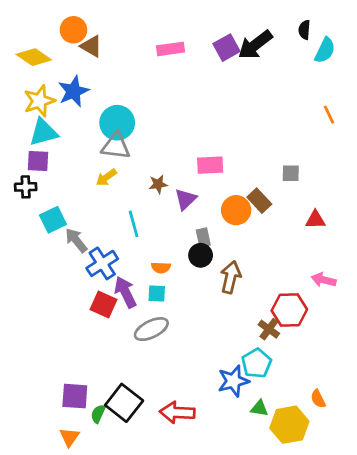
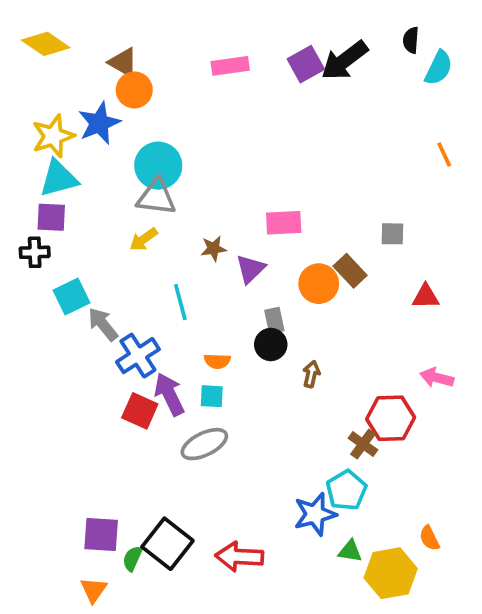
orange circle: (73, 30) -> (134, 90), moved
yellow diamond: (34, 57) -> (46, 44), moved
brown arrow: (231, 277) -> (311, 374), size x0.6

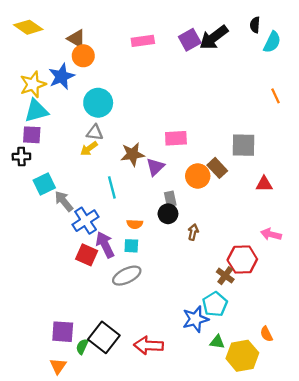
gray triangle: (156, 197) -> (95, 132), moved, size x0.7
gray square: (392, 234) -> (244, 145), size x1.6
brown star: (214, 249) -> (132, 154), size x1.5

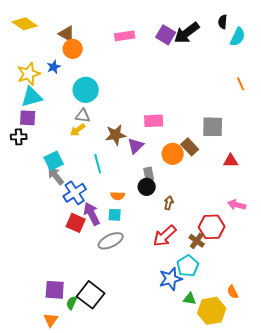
purple square: (190, 40) -> (166, 35), turned -30
blue star: (62, 76) -> (54, 67), size x0.6
cyan square: (44, 184) -> (54, 161), moved
red arrow: (149, 345) -> (165, 236), moved, turned -45

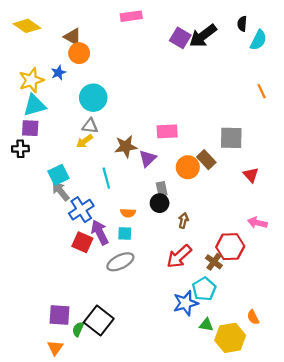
pink rectangle: (125, 36) -> (131, 16), moved
red triangle: (231, 161) -> (251, 175), turned 49

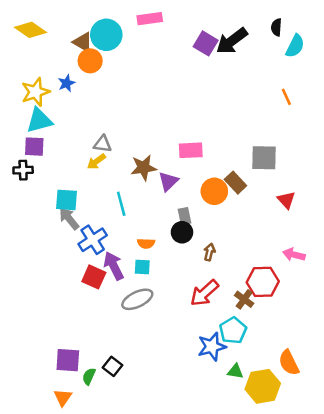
orange line: (262, 91) -> (286, 97), moved
cyan circle: (93, 98) -> (106, 35), moved
cyan square: (58, 175) -> (67, 200), turned 30
orange semicircle: (253, 317) -> (289, 363), size x1.5
black square: (99, 320) -> (112, 366), size x0.6

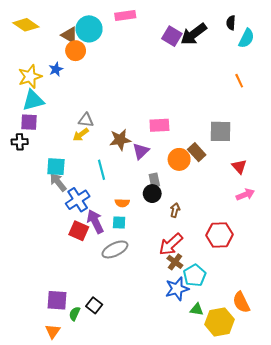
pink arrow: (294, 255) -> (245, 195), moved, turned 144
brown cross: (244, 299) -> (175, 262), moved

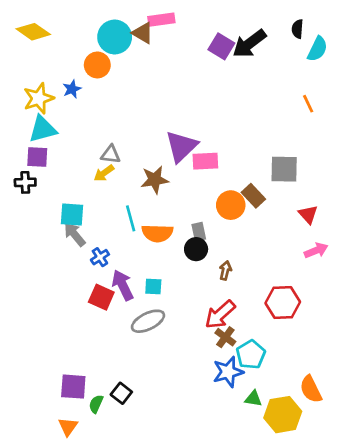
brown triangle: (69, 35) -> (143, 33), moved
purple triangle: (141, 151) -> (181, 146), moved, size x1.5
blue cross: (78, 200) -> (100, 257), size x0.6
orange semicircle: (122, 203) -> (157, 233), moved, size x1.6

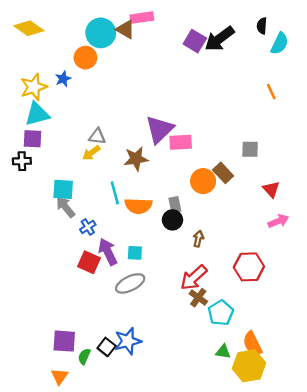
gray square: (284, 169) -> (250, 149), size x0.7
blue star: (228, 372) -> (128, 341), moved
orange semicircle: (311, 389) -> (252, 343), moved

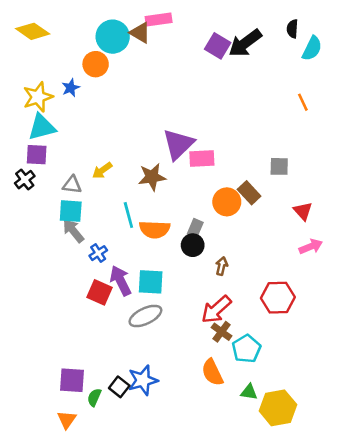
gray triangle: (97, 136) -> (72, 185), moved
black cross: (22, 161) -> (25, 180), turned -36
gray rectangle: (175, 205) -> (195, 228), turned 35
cyan square: (135, 253) -> (151, 282), size x1.5
orange semicircle: (252, 343) -> (212, 372), moved

